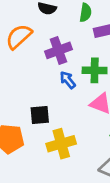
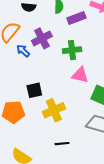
blue arrow: (68, 80) -> (23, 51), moved

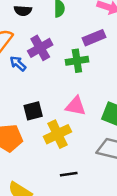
purple rectangle: (76, 18) -> (94, 38), moved
pink triangle: (80, 75) -> (76, 106), moved

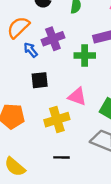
black square: (33, 111) -> (40, 80), moved

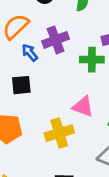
black square: (40, 80) -> (21, 85), moved

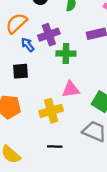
green cross: (92, 60) -> (66, 54), moved
pink triangle: (83, 107) -> (71, 89), turned -30

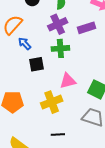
purple cross: (49, 35) -> (58, 24), moved
black square: (21, 71) -> (37, 64), moved

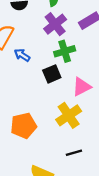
black square: (37, 64) -> (52, 74), moved
black line: (58, 134) -> (74, 153), moved

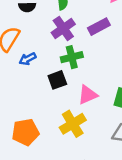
blue arrow: (22, 55) -> (27, 59), turned -63

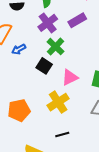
green cross: (72, 57) -> (56, 47), turned -30
black square: (57, 80) -> (44, 66), turned -35

